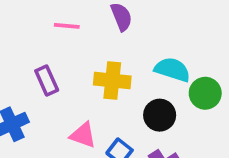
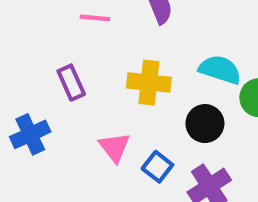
pink triangle: (83, 135) -> (114, 147), turned 32

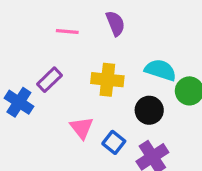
purple rectangle: (71, 83) -> (49, 80), turned 70
blue cross: (30, 134) -> (19, 102), moved, turned -32

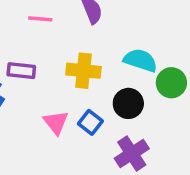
purple rectangle: (49, 80) -> (21, 71), turned 50
blue square: (114, 142) -> (90, 122), moved

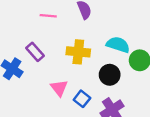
purple rectangle: (21, 71) -> (35, 52), turned 42
blue square: (90, 122) -> (82, 99), moved

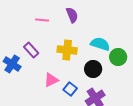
pink triangle: (59, 88) -> (51, 80), turned 42

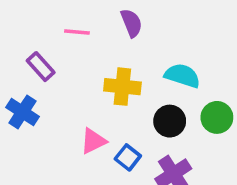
purple rectangle: (31, 50) -> (41, 67), moved
green circle: (118, 57) -> (217, 117), moved

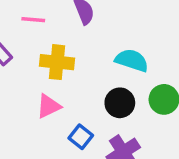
yellow cross: (122, 87) -> (57, 62), moved
pink triangle: (93, 141) -> (49, 106), moved

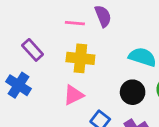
pink line: (33, 20) -> (75, 23), moved

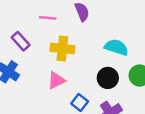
pink line: (75, 23) -> (48, 18), moved

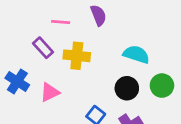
purple rectangle: (21, 41) -> (43, 48), moved
pink triangle: (56, 80) -> (50, 92), moved

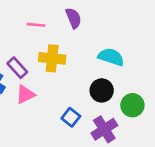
purple rectangle: (43, 48) -> (17, 68), moved
green circle: (162, 86) -> (132, 105), moved

